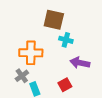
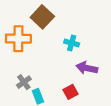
brown square: (54, 20) -> (42, 17), moved, turned 30
orange cross: (31, 53) -> (18, 39), moved

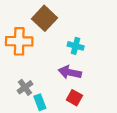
purple arrow: (87, 68) -> (70, 72), moved
red square: (71, 92) -> (74, 98), turned -32

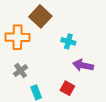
purple arrow: (70, 72) -> (83, 65), moved
gray cross: (25, 87) -> (21, 71), moved

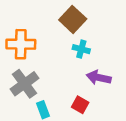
brown square: (40, 16) -> (73, 19), moved
gray cross: (21, 71) -> (24, 84), size x1.6

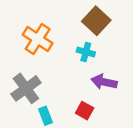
brown square: (73, 19) -> (96, 21), moved
orange cross: (21, 44) -> (38, 39), moved, turned 32

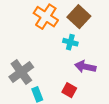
orange cross: (38, 39) -> (46, 17), moved

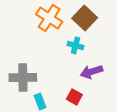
purple arrow: (85, 67) -> (92, 72), turned -30
gray cross: (21, 72) -> (23, 78), turned 35

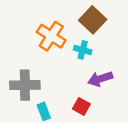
orange cross: (49, 18) -> (51, 36), moved

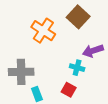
cyan cross: (83, 50) -> (77, 68), moved
purple arrow: (100, 79) -> (93, 51), moved

